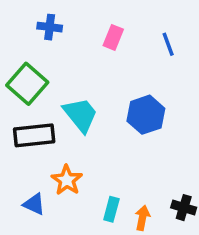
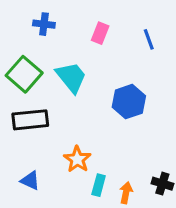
cyan trapezoid: (81, 115) -> (71, 77), moved
orange star: (67, 180) -> (77, 159), moved

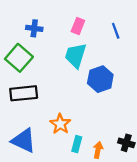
blue cross: (44, 24) -> (34, 28), moved
cyan trapezoid: (71, 77) -> (76, 55), moved, turned -124
blue triangle: (30, 181) -> (24, 140), size x1.6

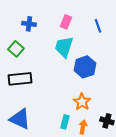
green square: (19, 58) -> (16, 49), size x0.7
orange star: (60, 124) -> (82, 102), moved

